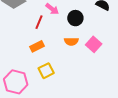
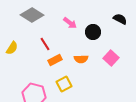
red line: (39, 22) -> (45, 44), moved, turned -56
orange semicircle: (71, 41) -> (81, 59), moved

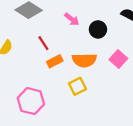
orange semicircle: (81, 59) -> (84, 60), size x1.5
yellow square: (64, 84) -> (78, 86), moved

